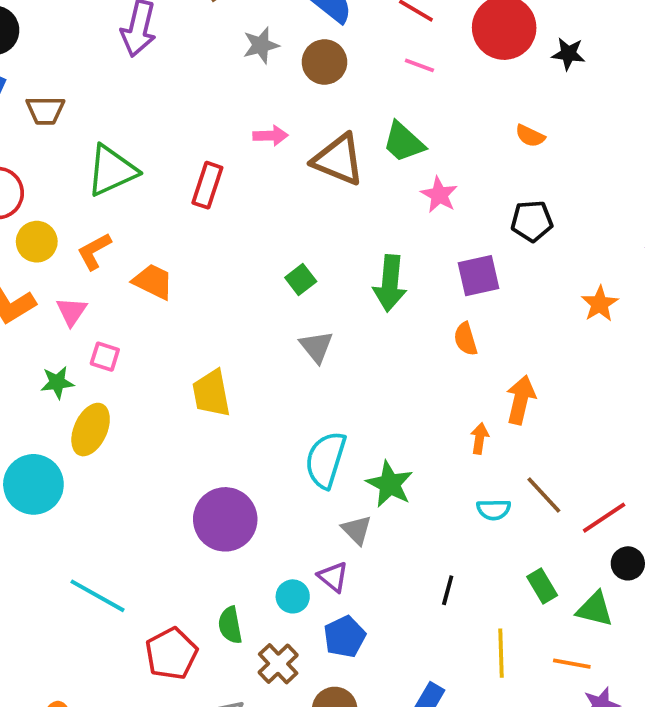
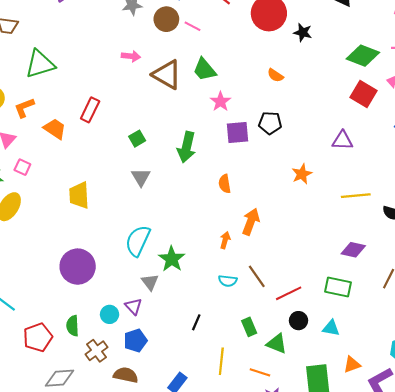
pink line: (419, 65) -> (192, 26), moved
red rectangle: (207, 185) -> (90, 110), moved
purple square: (478, 276) -> (238, 132), moved

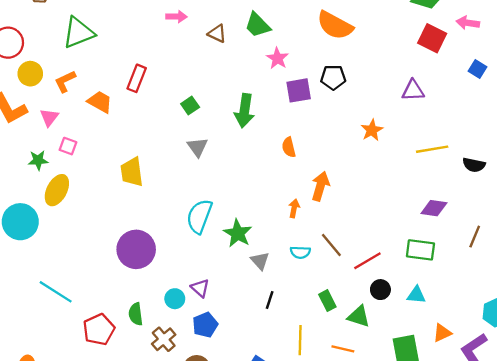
brown triangle: (167, 75) -> (217, 34), size x0.6
orange semicircle: (275, 75) -> (335, 25), size x2.0
gray triangle: (150, 282) -> (260, 261), moved

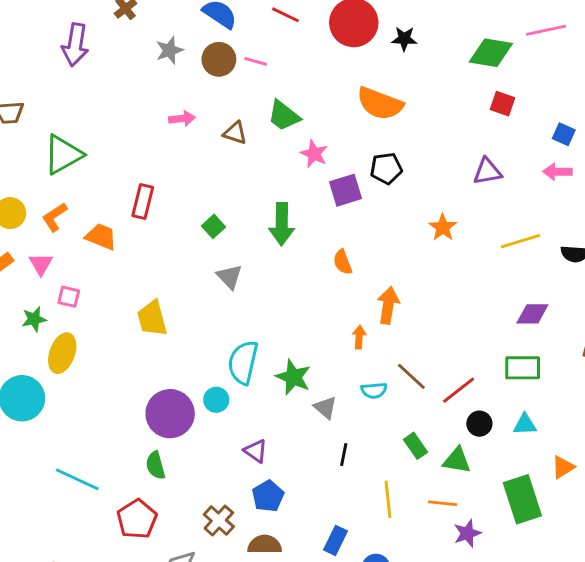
pink arrow: (468, 23) -> (557, 172), moved
red square: (432, 38) -> (502, 104), size x0.7
cyan circle: (175, 299) -> (216, 400), moved
green semicircle: (136, 314) -> (156, 465), moved

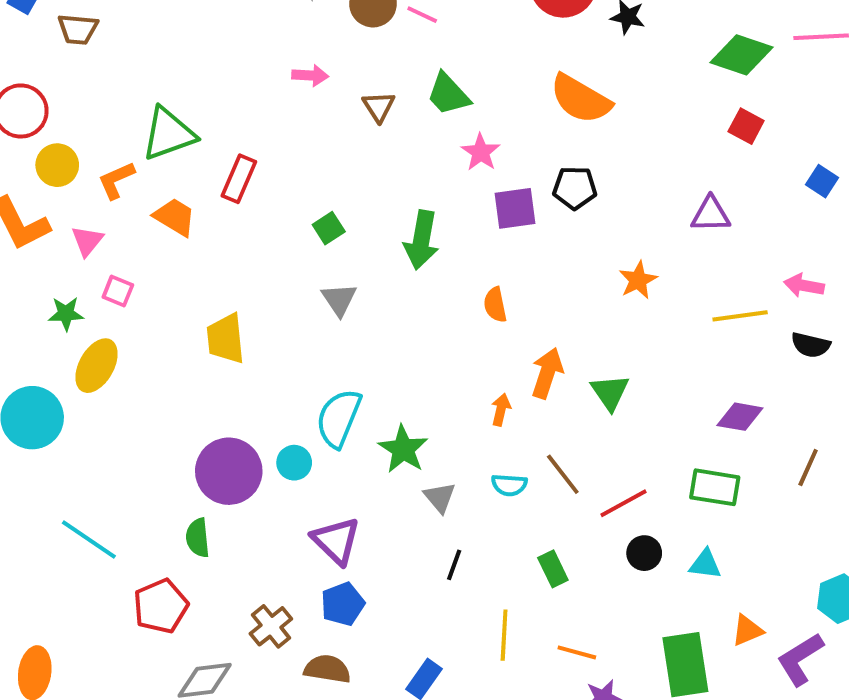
brown triangle: (235, 133) -> (379, 107), turned 30
green triangle: (63, 154) -> (169, 134), moved
pink arrow: (557, 172) -> (804, 286), moved
purple triangle: (256, 451) -> (336, 541), size x1.5
green triangle: (457, 460) -> (610, 392), moved, turned 36

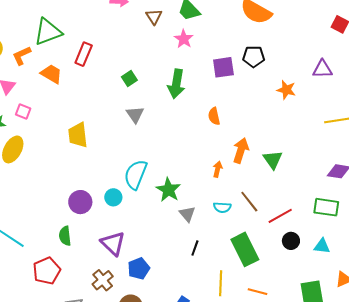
pink star: (481, 152) -> (184, 39), moved
orange star: (638, 280) -> (286, 90), moved, turned -30
purple circle: (229, 471) -> (80, 202), size x0.7
purple triangle: (336, 541) -> (113, 243), moved
green rectangle: (553, 569) -> (245, 249), size x1.8

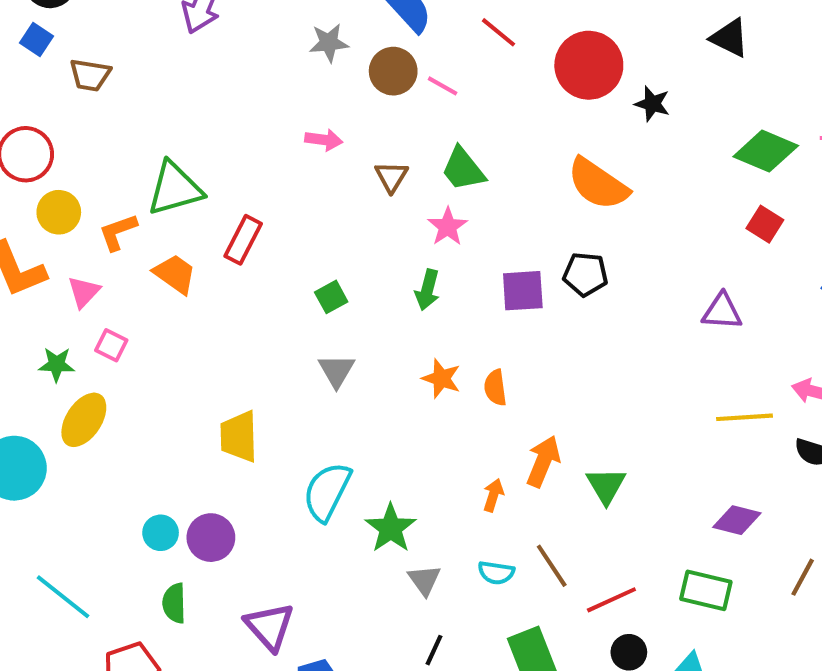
green arrow: (176, 84) -> (427, 290), moved, size x0.7
orange star: (286, 90) -> (441, 378), moved
yellow trapezoid: (78, 135) -> (239, 437), moved
cyan circle: (113, 197) -> (161, 533), moved

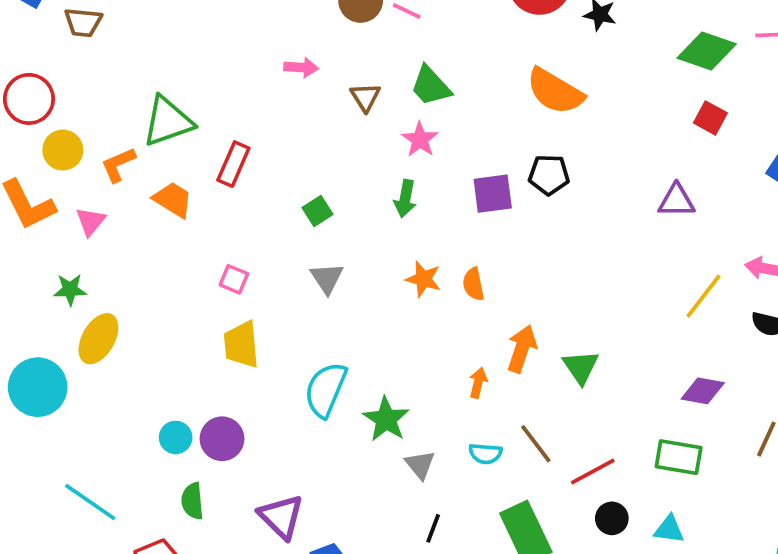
pink square: (111, 345) -> (234, 279), moved
yellow line: (745, 417) -> (703, 296), turned -45

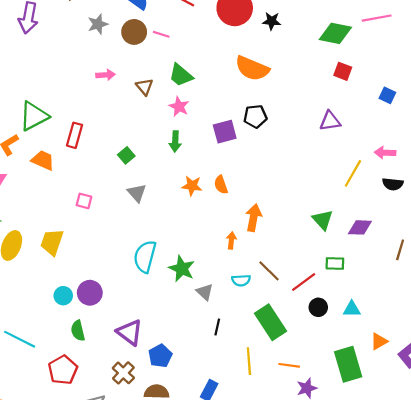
yellow trapezoid: (241, 345) -> (52, 242), moved, turned 32
green triangle: (581, 367) -> (323, 220), moved
green rectangle: (679, 457) -> (335, 264), moved, size x0.7

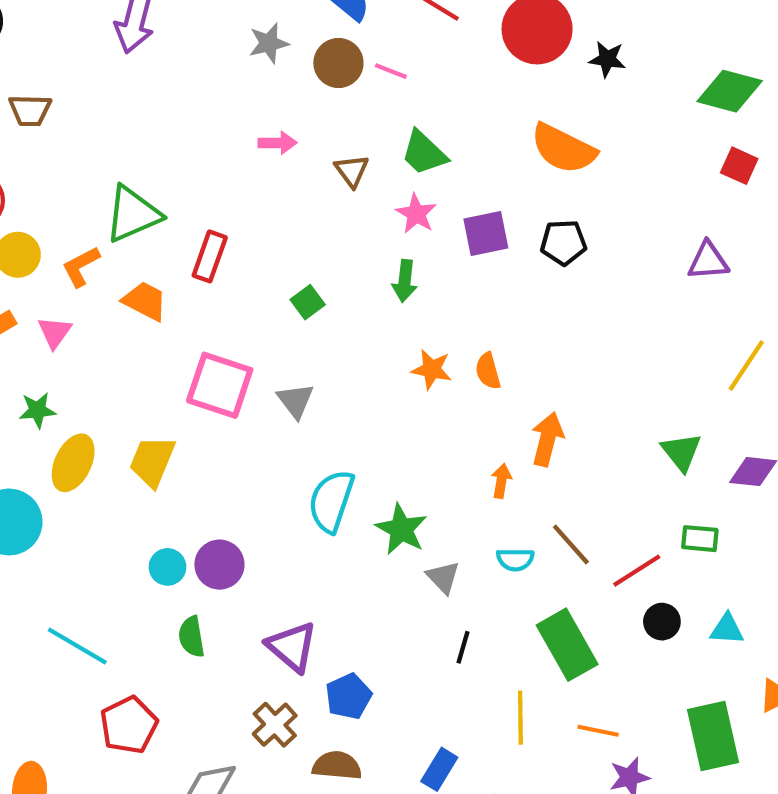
purple square: (225, 132) -> (486, 233), moved
gray triangle: (137, 193) -> (295, 401), moved
pink square: (84, 201) -> (220, 385), size x2.0
red pentagon: (63, 370) -> (129, 725), moved

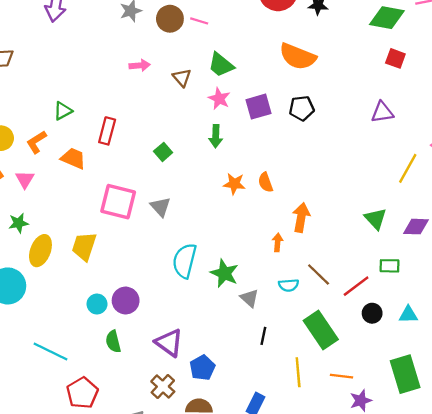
green triangle: (133, 214) -> (63, 111), size x0.6

